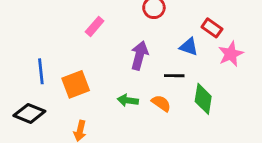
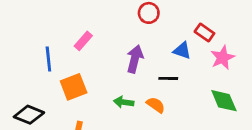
pink rectangle: (95, 26) -> (83, 41), moved
blue line: (41, 71) -> (48, 59), moved
green diamond: (203, 99) -> (224, 101), moved, turned -32

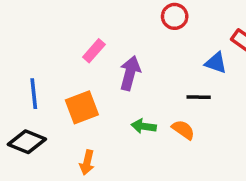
blue line: (48, 59) -> (34, 94), moved
purple arrow: (135, 59) -> (130, 73), moved

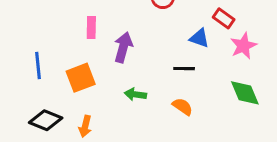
pink rectangle: (94, 51) -> (91, 27), turned -40
orange semicircle: (183, 130) -> (183, 107), moved
black diamond: (27, 142) -> (46, 120), moved

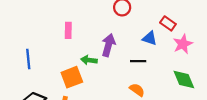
purple arrow: (123, 47) -> (108, 45), moved
orange square: (81, 78) -> (72, 77), moved
green arrow: (135, 94) -> (89, 60), moved

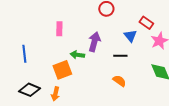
blue triangle: (150, 38) -> (130, 36), turned 32

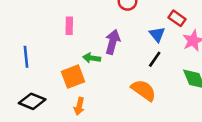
black line: (120, 56) -> (155, 59), moved, turned -56
orange semicircle: (119, 81) -> (144, 90), size x1.5
orange arrow: (55, 94) -> (79, 106), moved

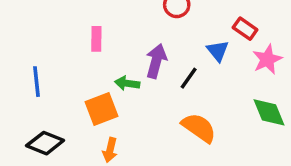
black line: (155, 59) -> (189, 78), moved

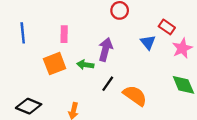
black line: (189, 78) -> (108, 84), moved
blue line: (37, 82) -> (23, 33), moved
orange square: (101, 109) -> (55, 64), moved

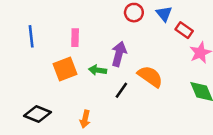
blue triangle: (148, 42) -> (164, 14), moved
orange semicircle: (135, 96) -> (150, 76), moved

